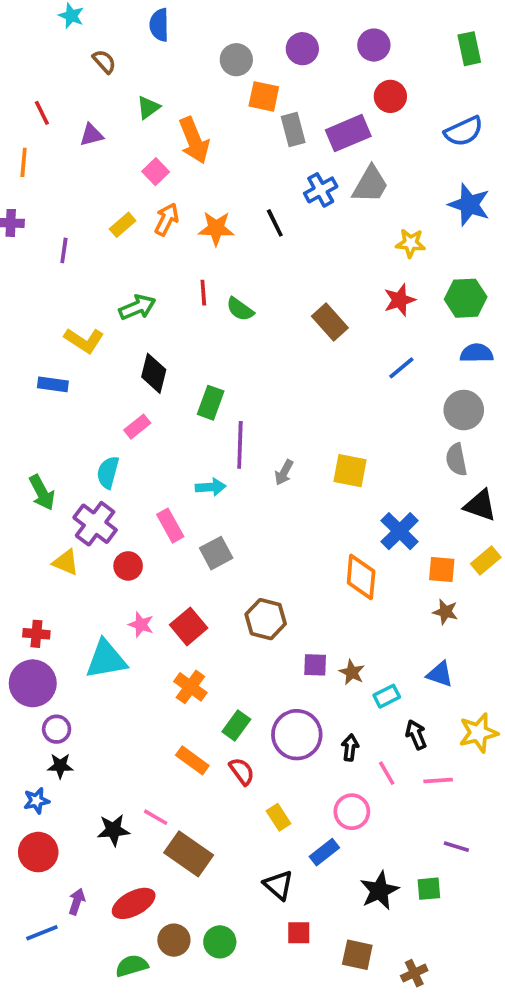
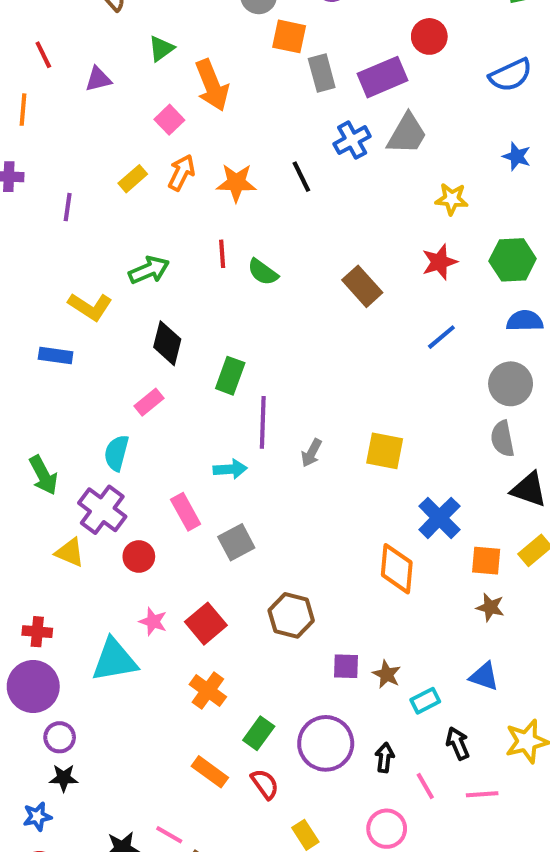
blue star: (469, 205) -> (517, 156), size x0.6

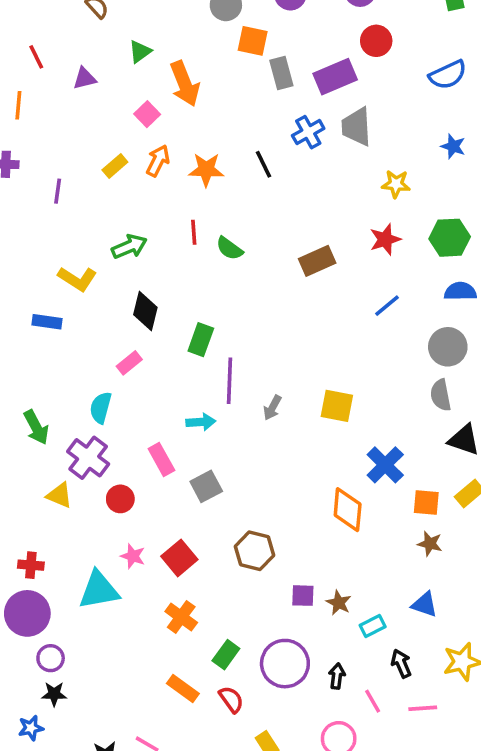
gray trapezoid: (407, 134) -> (357, 127), turned 147
brown rectangle: (362, 286) -> (317, 261), turned -72

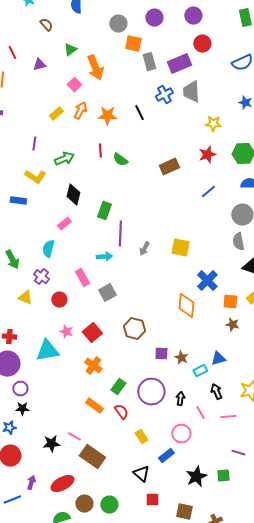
purple line: (58, 191) -> (34, 144), moved
purple cross: (88, 458) -> (41, 277), size x0.7
blue triangle: (425, 604) -> (218, 359), moved, turned -35

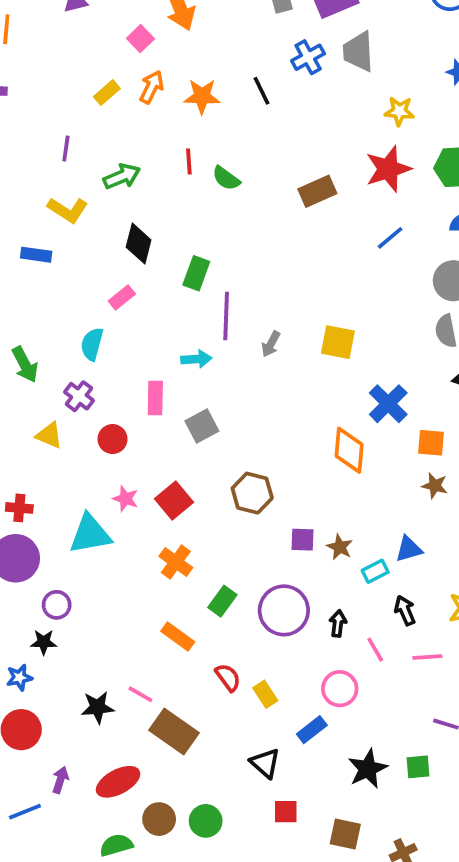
red star: (207, 155) -> (388, 169), size x1.4
pink rectangle: (82, 278) -> (155, 398), turned 30
purple circle: (20, 389) -> (57, 605), moved
red semicircle: (121, 412) -> (228, 677), moved

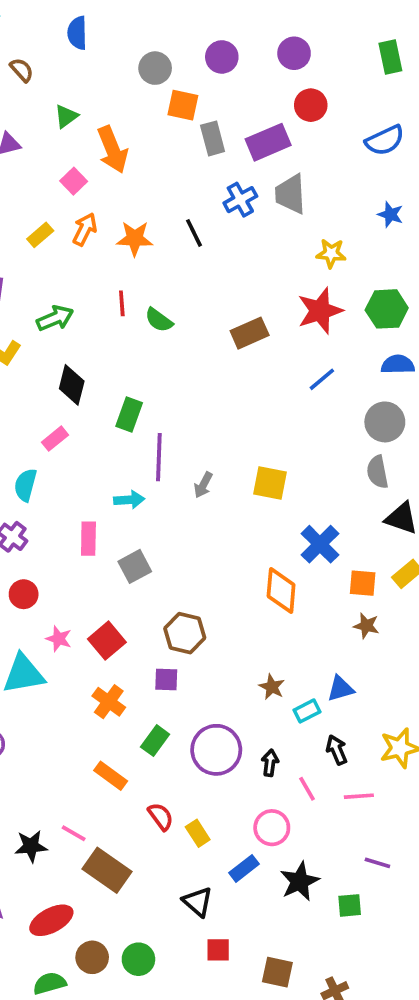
red circle: (113, 439) -> (24, 594), moved
purple square: (302, 540) -> (166, 679), moved
black star: (368, 769) -> (300, 881), moved

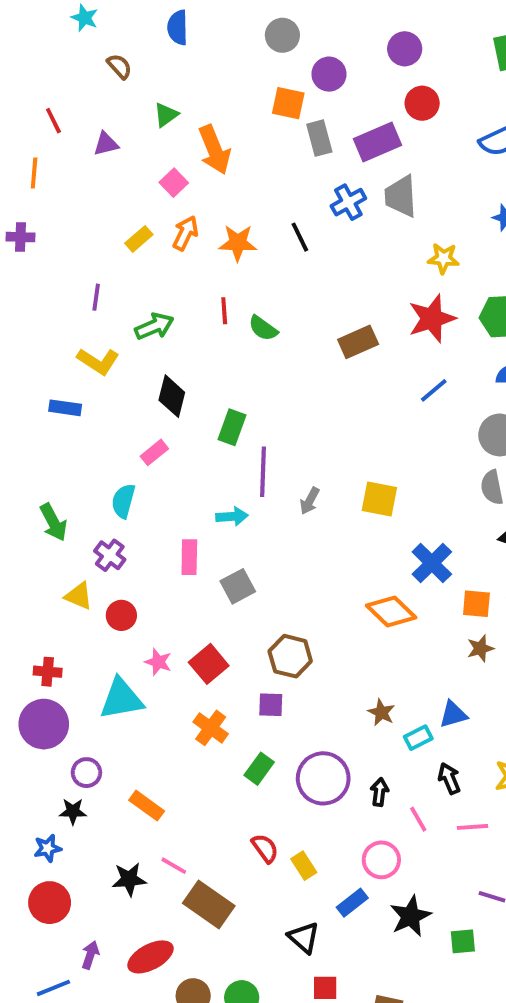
purple circle: (222, 57) -> (329, 74), moved
gray circle: (155, 68) -> (282, 35), moved
orange diamond: (281, 591) -> (391, 612), turned -51
brown star: (366, 626) -> (480, 648), turned -30
orange rectangle: (111, 776) -> (147, 806), moved

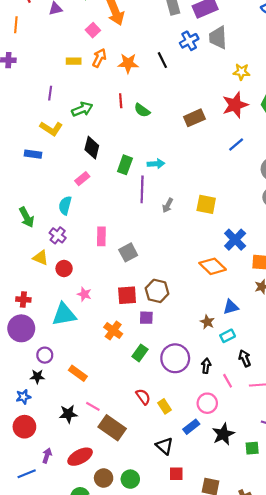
yellow rectangle: (139, 239) -> (74, 61), turned 40
cyan arrow: (232, 516) -> (156, 164), moved
red square: (209, 664) -> (127, 295), moved, turned 36
blue triangle: (453, 714) -> (231, 307), moved

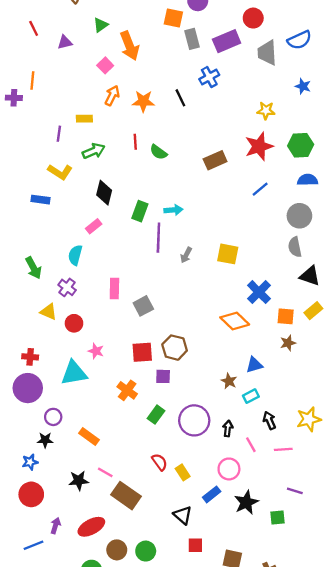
orange line: (16, 25) -> (32, 80), moved
gray trapezoid: (218, 38) -> (267, 53), moved
yellow rectangle: (74, 61) -> (84, 119), moved

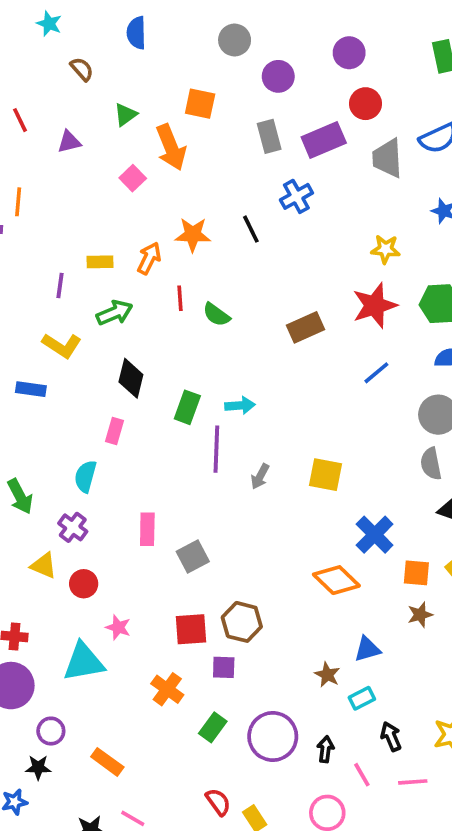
orange square: (173, 18) -> (200, 104), moved
orange arrow: (112, 96) -> (149, 258), moved
pink rectangle: (94, 226) -> (115, 431), turned -35

